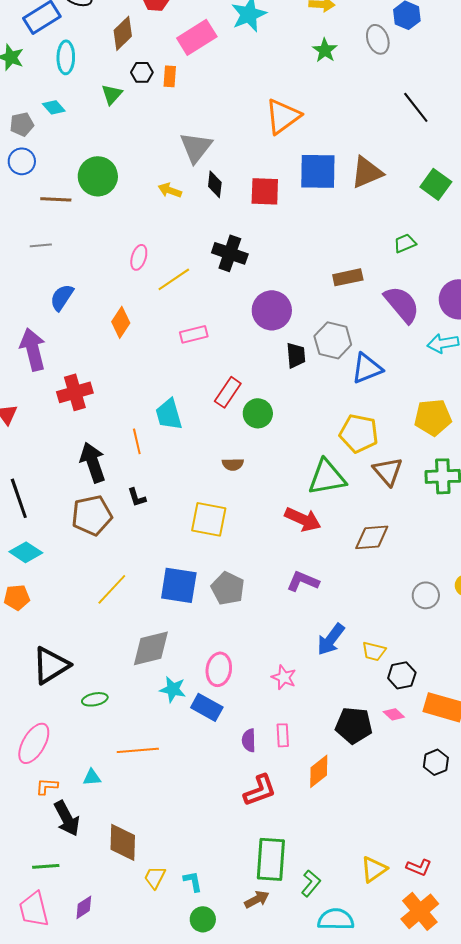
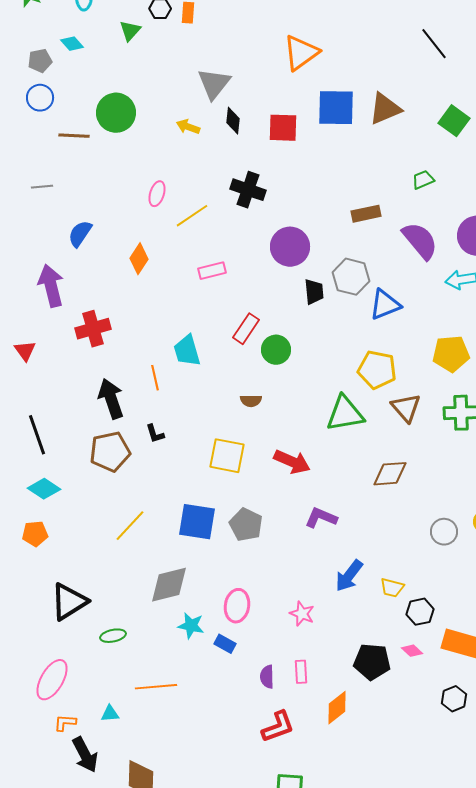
gray line: (41, 245) -> (42, 187), moved
red arrow: (303, 519) -> (292, 462), moved
blue rectangle: (207, 707) -> (225, 644), size x0.7

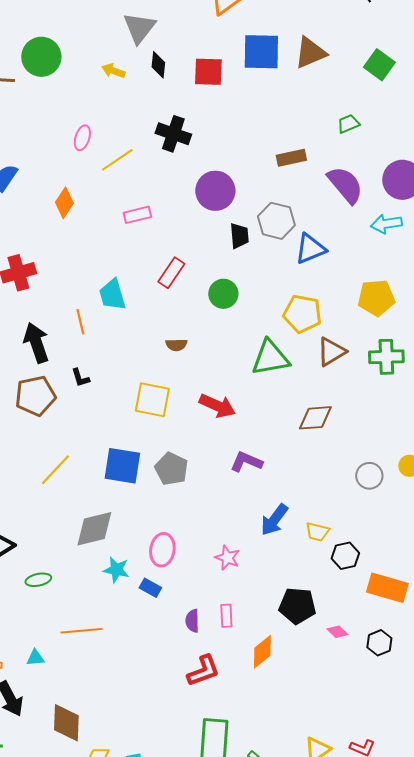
green circle: (276, 350) -> (223, 294), moved
brown triangle: (406, 408) -> (331, 352), turned 40
pink diamond: (412, 651) -> (337, 632), moved

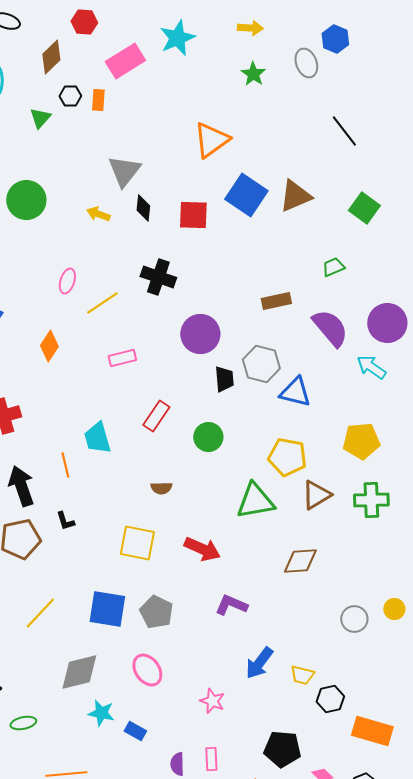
blue square: (261, 52) -> (246, 195), turned 33
cyan arrow: (386, 224) -> (371, 367), turned 44
blue triangle: (310, 249) -> (295, 392), turned 36
pink ellipse: (162, 550) -> (147, 670), moved, turned -44

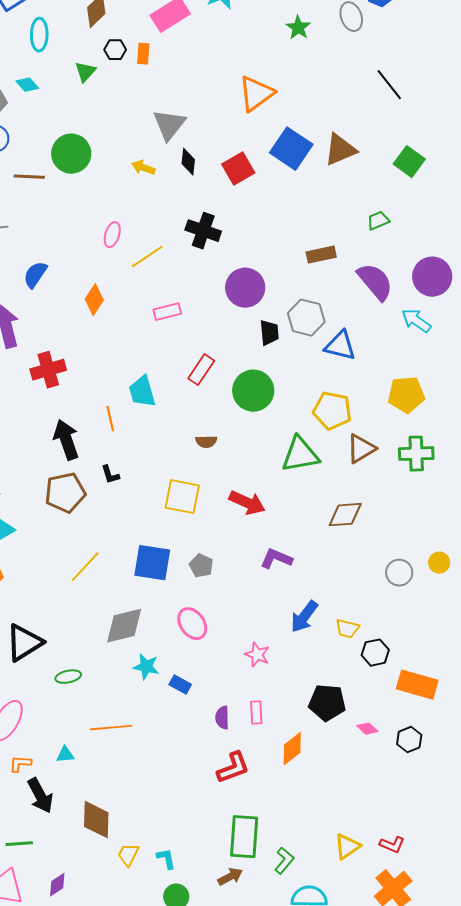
red square: (193, 215) -> (238, 169), turned -32
green circle: (208, 437) -> (253, 391), size x1.4
gray pentagon: (156, 612) -> (201, 566), size x0.7

